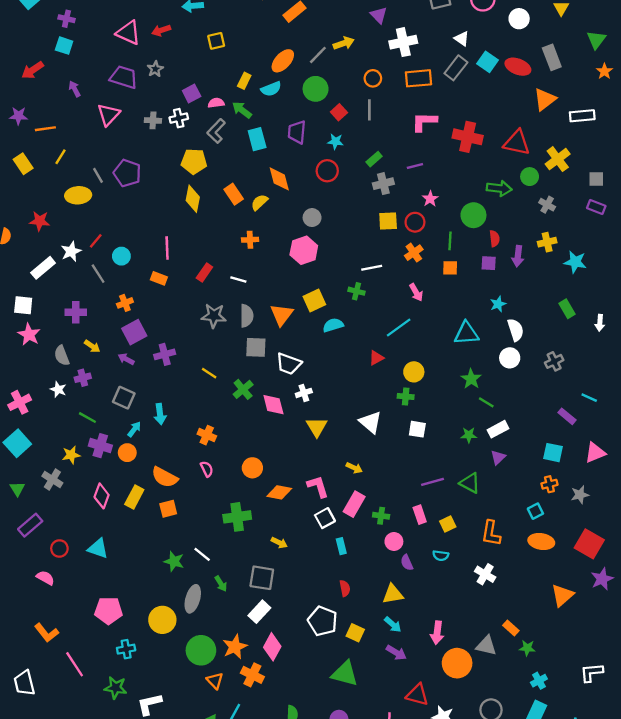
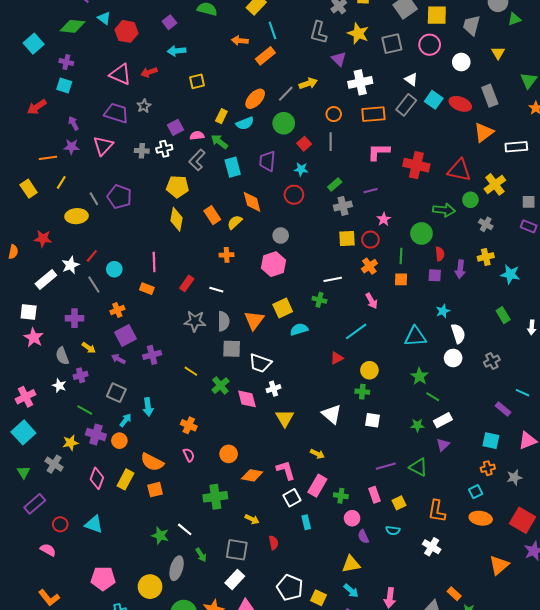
purple star: (18, 116) -> (71, 147), moved
red semicircle: (345, 588) -> (273, 543), moved

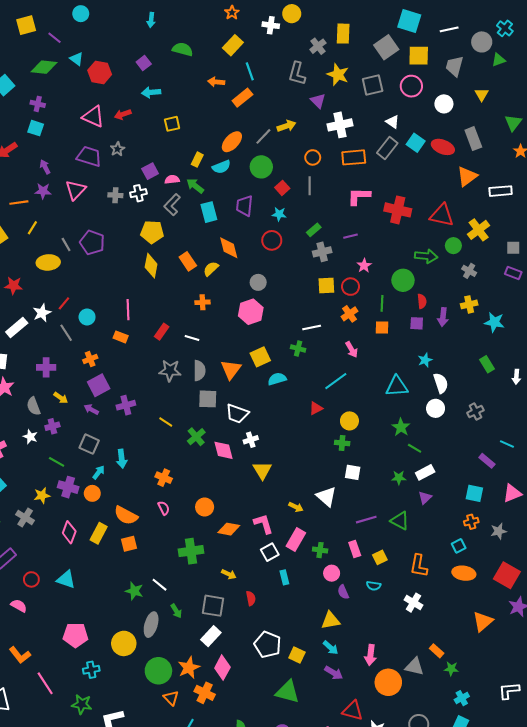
white triangle: (332, 414) -> (326, 497), moved

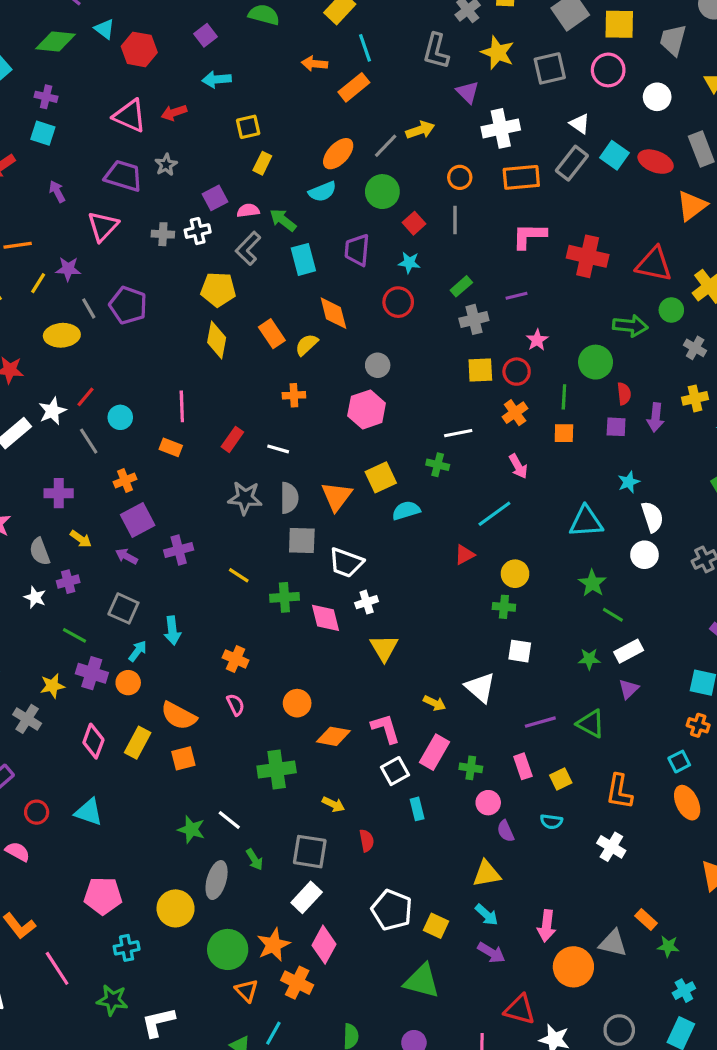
yellow rectangle: (197, 160) -> (262, 163), moved
purple star: (43, 191) -> (68, 269), moved
green cross: (196, 437) -> (284, 597), turned 36
orange cross: (471, 522) -> (698, 725), turned 32
orange ellipse: (464, 573) -> (687, 803), turned 55

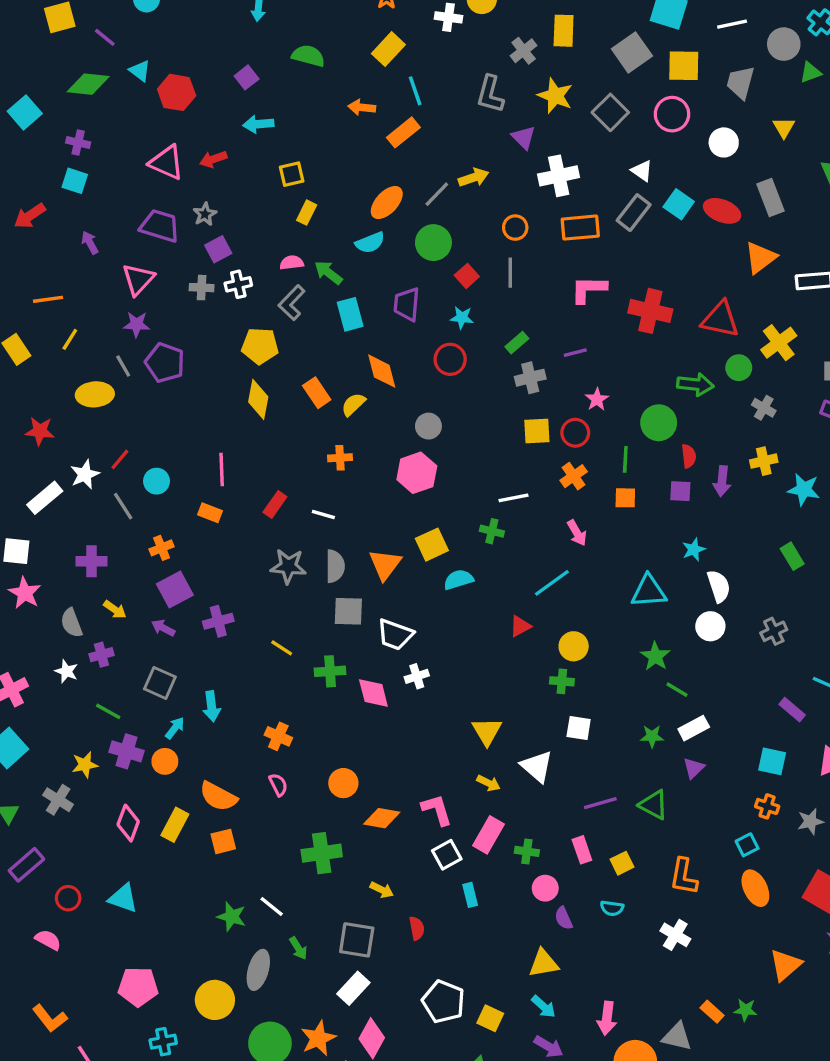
gray square: (550, 68) -> (610, 112), turned -32
purple square: (215, 198) -> (218, 249), moved
purple star: (68, 269) -> (137, 324), moved
yellow triangle: (384, 648) -> (487, 731), moved
green star: (668, 946) -> (745, 1010), moved

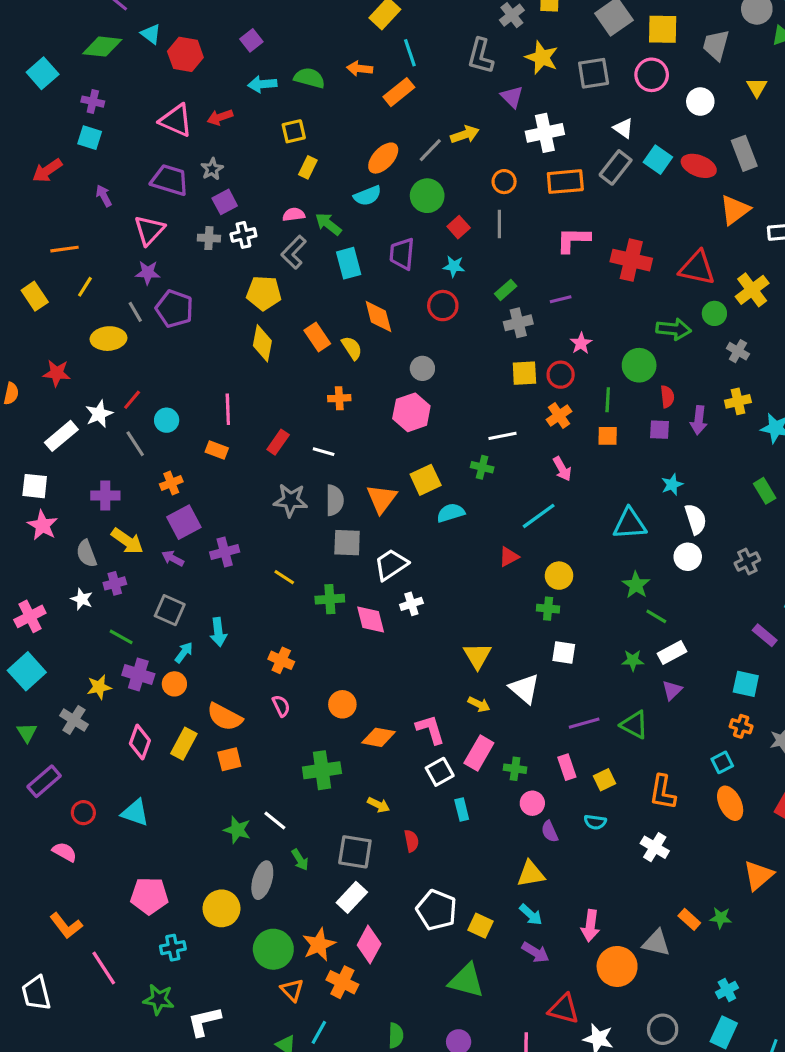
green semicircle: (308, 56) -> (309, 78), moved
gray square: (610, 112) -> (594, 73), turned 36
yellow semicircle: (353, 404) -> (352, 348), turned 100
yellow arrow: (115, 610) -> (127, 541), size x1.5
white trapezoid: (395, 635) -> (391, 565), turned 126

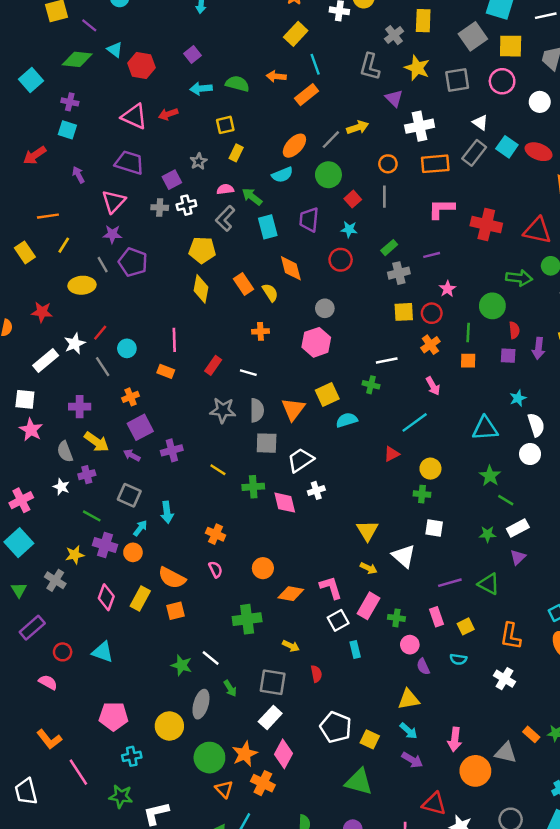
gray star: (212, 169) -> (199, 161), moved

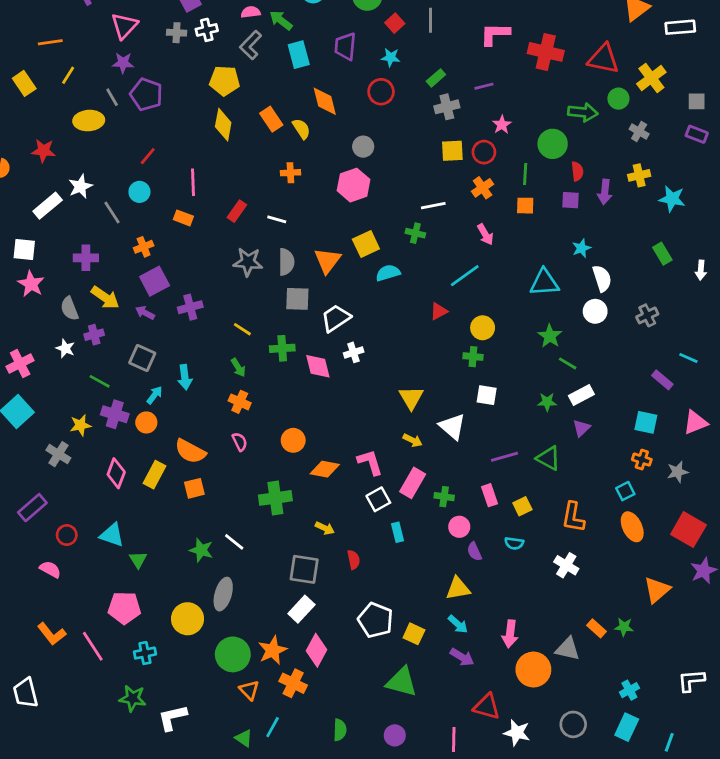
red line: (100, 333) -> (148, 156), moved
green triangle: (19, 590) -> (138, 560), moved
green arrow: (230, 688) -> (238, 368), moved
pink line: (78, 772) -> (93, 646), moved

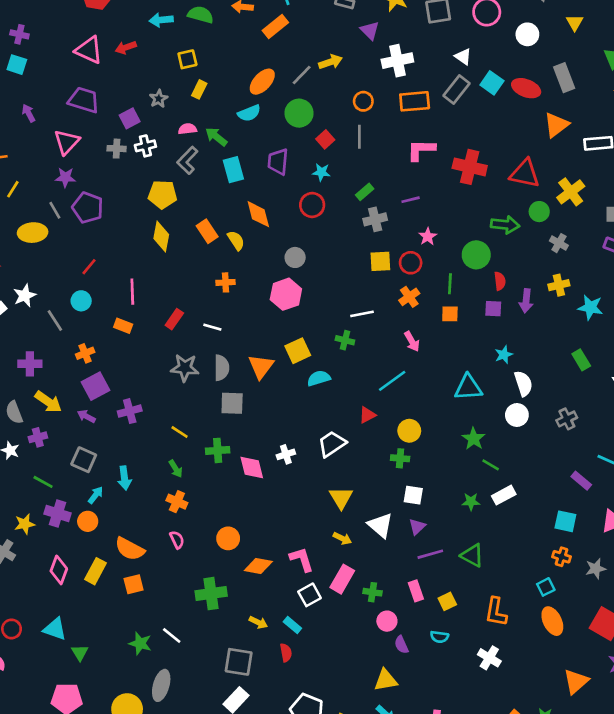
white trapezoid: (336, 318) -> (332, 444), moved
purple triangle: (581, 428) -> (417, 527), moved
cyan rectangle: (397, 532) -> (292, 625), moved, turned -36

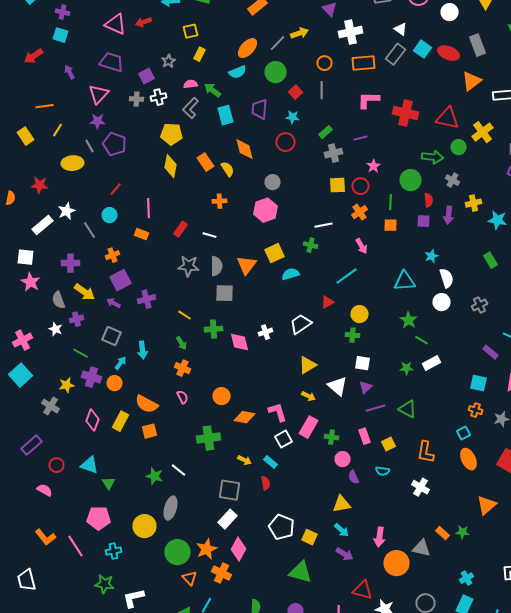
gray cross: (559, 243) -> (452, 180), moved
yellow triangle: (341, 498) -> (308, 365), turned 30

